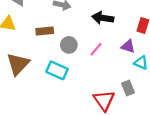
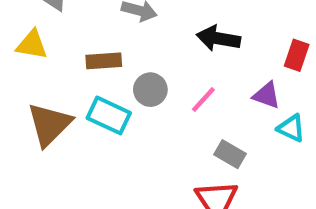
cyan rectangle: (57, 70) -> (109, 115), moved
gray rectangle: (128, 88) -> (230, 154), moved, turned -40

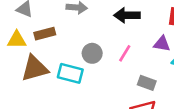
brown rectangle: (104, 61) -> (45, 34), moved
brown triangle: (49, 124) -> (35, 68), moved, turned 40

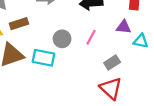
gray rectangle: (147, 83) -> (112, 63), turned -49

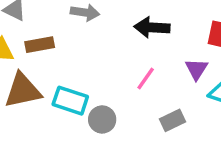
purple triangle: (124, 27) -> (196, 69), turned 49
gray circle: (62, 39) -> (102, 119), moved

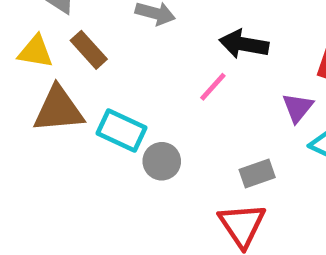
brown rectangle: (40, 45) -> (89, 50), turned 52
pink line: (146, 79) -> (213, 87), moved

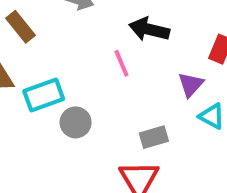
pink line: (213, 87) -> (121, 63), turned -68
cyan rectangle: (121, 131) -> (44, 95), turned -48

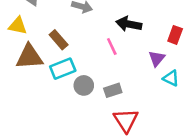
brown rectangle: (20, 27) -> (59, 40), moved
gray rectangle: (154, 137) -> (113, 90), moved

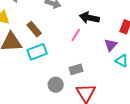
pink line: (112, 46) -> (76, 35), turned 56
gray circle: (84, 85) -> (56, 85), moved

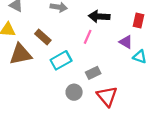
purple triangle: (111, 45) -> (126, 42), turned -32
cyan rectangle: (37, 52) -> (61, 60), moved

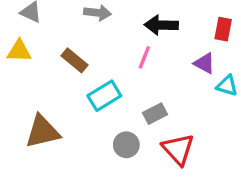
brown triangle: (21, 54) -> (42, 132), moved

